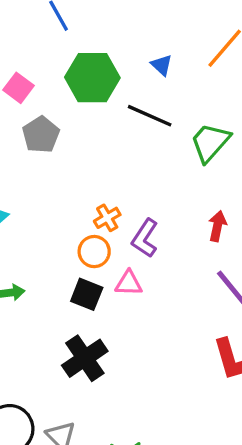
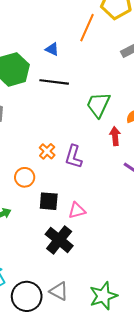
green trapezoid: (210, 142) -> (98, 105), moved
orange circle: (94, 252) -> (25, 177), moved
pink triangle: (129, 283) -> (77, 211), moved

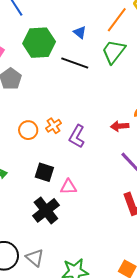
green trapezoid: (98, 105) -> (114, 52), moved
red arrow: (115, 136) -> (120, 126), turned -102
orange circle: (25, 177) -> (28, 130), moved

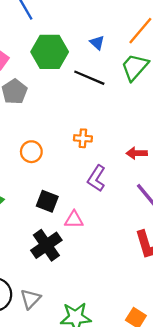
orange cross: (54, 126) -> (83, 138), moved, turned 35
purple L-shape: (77, 136) -> (96, 178), moved
gray triangle: (35, 258) -> (30, 299), turned 30

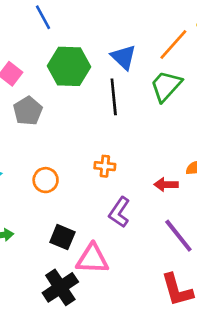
blue triangle: (97, 43) -> (124, 57), size x1.5
black line: (89, 78) -> (114, 97), turned 60
pink triangle: (74, 220) -> (92, 259), size x1.5

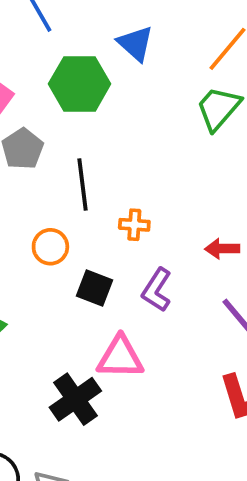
blue triangle: (124, 57) -> (135, 43), moved
black line: (114, 97) -> (83, 184), moved
black square: (62, 237) -> (95, 288), moved

